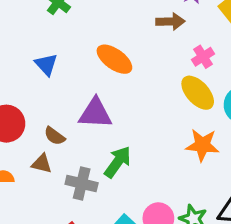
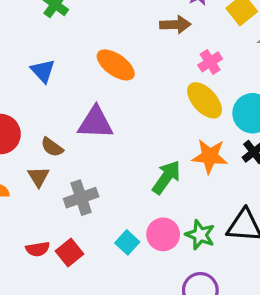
green arrow: (118, 162) -> (166, 177), moved
brown triangle: (42, 164) -> (38, 177), turned 45
gray cross: (82, 183) -> (81, 198), turned -32

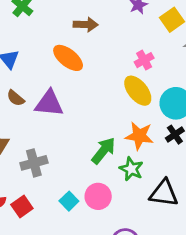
brown arrow: (175, 25) -> (86, 25), moved
brown semicircle: (52, 147) -> (16, 98), moved
green star: (200, 235) -> (131, 169), moved

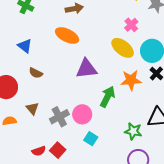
pink cross: (144, 60) -> (131, 25), moved
purple triangle: (49, 103) -> (87, 69), moved
green star: (131, 169) -> (133, 131), moved
pink circle: (98, 196) -> (82, 114), moved

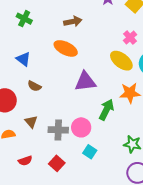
gray cross: (59, 117) -> (58, 130), turned 30
red semicircle: (39, 151) -> (25, 161), moved

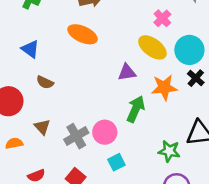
purple triangle: (85, 82) -> (127, 72), moved, size x0.7
gray cross: (58, 130) -> (76, 136), turned -30
cyan square: (90, 152) -> (116, 162), turned 32

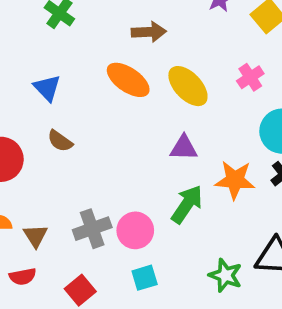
yellow ellipse: (152, 47) -> (188, 86), moved
brown triangle: (42, 127) -> (36, 236), moved

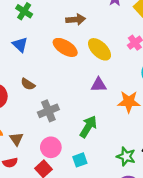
blue triangle: (47, 88) -> (20, 45), moved
green arrow: (187, 204) -> (88, 127), moved
gray cross: (92, 229) -> (48, 111), moved
pink circle: (135, 230) -> (51, 147), moved

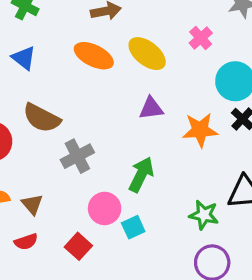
brown semicircle: (28, 84) -> (42, 118), size x1.6
pink circle: (51, 147) -> (105, 208), moved

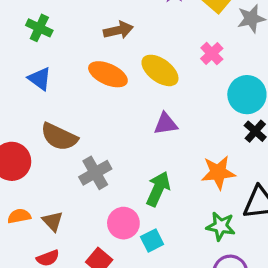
orange star: (200, 130) -> (218, 172), moved

